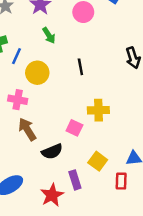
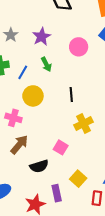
blue line: (17, 56) -> (23, 72), moved
yellow cross: (98, 110) -> (83, 123), moved, turned -30
brown arrow: (27, 129) -> (19, 145), turned 66

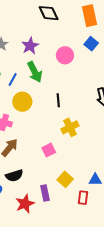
green arrow: (46, 64) -> (35, 72), size x1.5
pink square: (61, 147) -> (49, 150), turned 32
black semicircle: (39, 166) -> (14, 176), moved

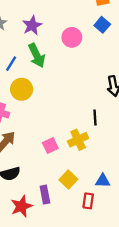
black line: (58, 100) -> (95, 117), moved
yellow cross: (70, 127) -> (78, 140), moved

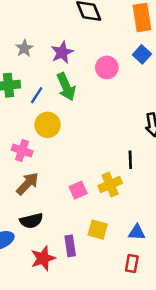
yellow square: (68, 179) -> (98, 230), turned -30
red rectangle: (88, 201) -> (132, 264), moved

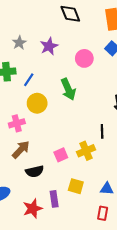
green arrow: (66, 87) -> (68, 89), moved
pink cross: (22, 150) -> (17, 123), turned -35
black semicircle: (31, 221) -> (35, 171), moved

